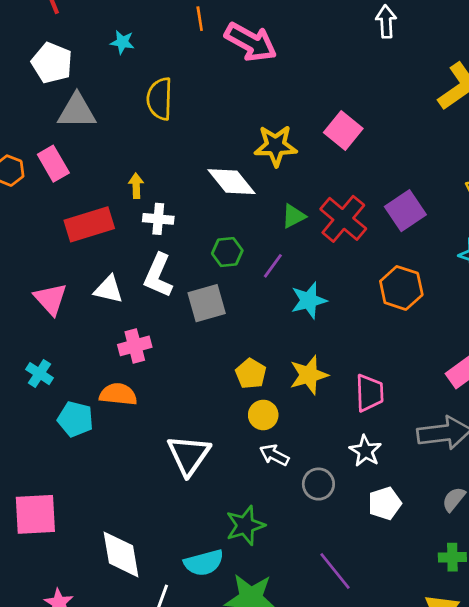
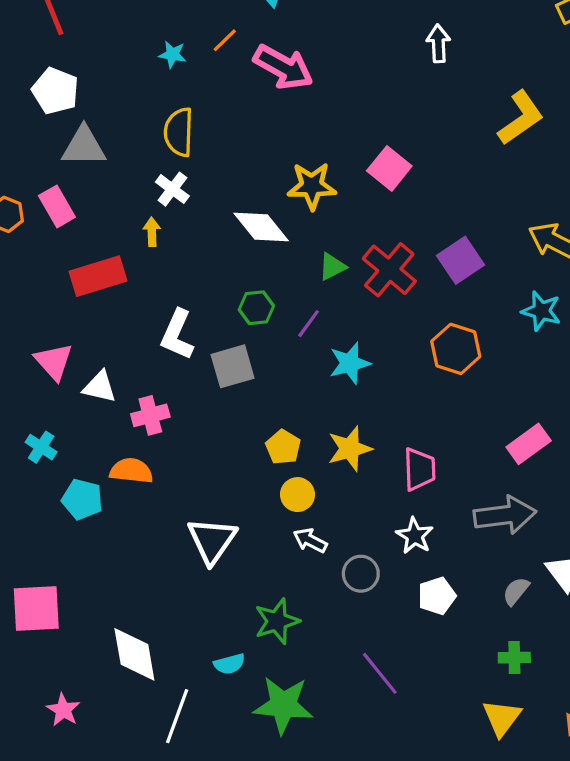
orange line: (200, 19) -> (225, 40), turned 55
cyan star: (122, 42) -> (172, 55), moved
white cross: (158, 219) -> (172, 189), moved, turned 32
white triangle: (109, 289) -> (100, 387), moved
cyan semicircle: (204, 563) -> (229, 664), size x0.7

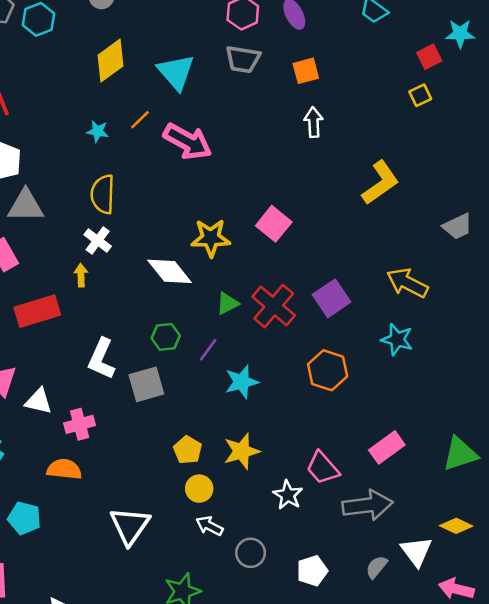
pink trapezoid: (419, 469) -> (323, 468), moved, turned 141
cyan pentagon: (82, 499) -> (24, 518), moved
white star: (415, 536) -> (288, 495), moved

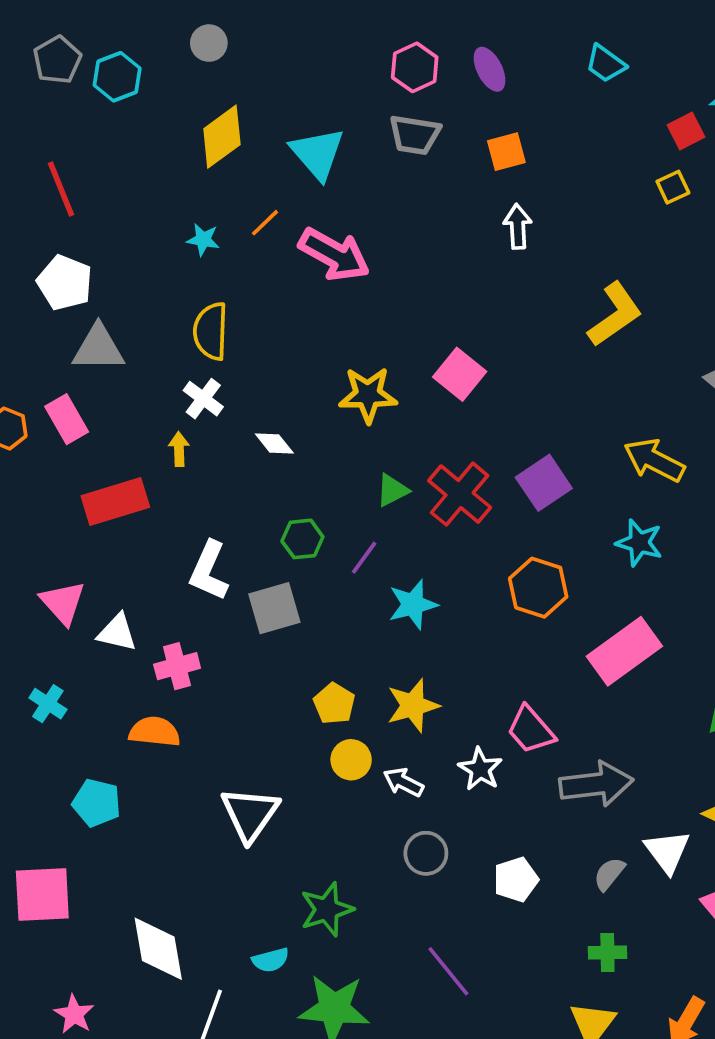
white diamond: (170, 271) -> (274, 444), moved, size x0.6
pink rectangle: (387, 447) -> (624, 651), moved, size x1.4
white arrow: (209, 526) -> (403, 782), moved

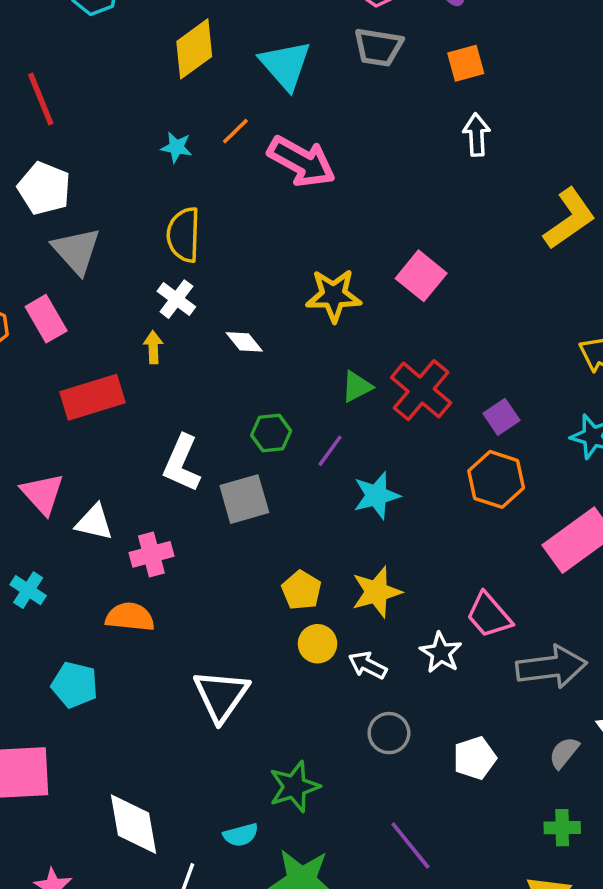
gray triangle: (98, 348) -> (76, 251), turned 48
purple square: (544, 483) -> (501, 417), moved, size x0.7

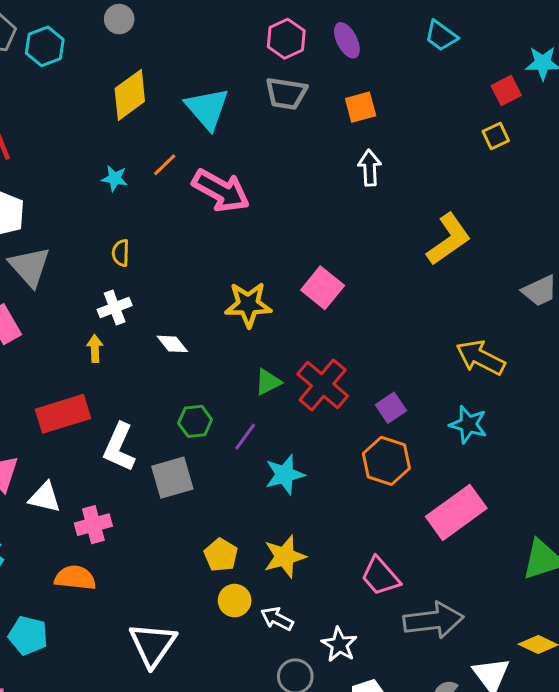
yellow semicircle: (184, 235) -> (121, 253), size x0.6
white cross: (176, 299) -> (115, 308), turned 32
red rectangle: (92, 397) -> (63, 414), moved
white star: (441, 653) -> (339, 645), moved

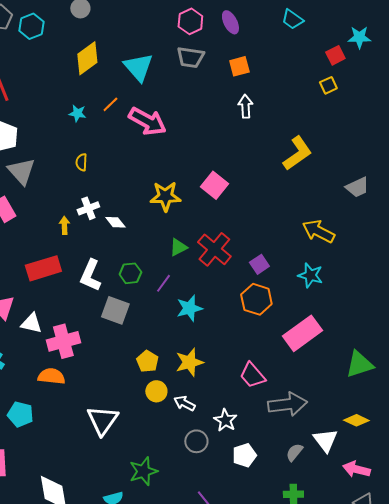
white cross: (115, 308) -> (88, 208), moved
white L-shape: (119, 447) -> (90, 275), moved
gray square: (172, 478) -> (115, 310), turned 36
pink cross: (93, 525) -> (63, 341), size x1.4

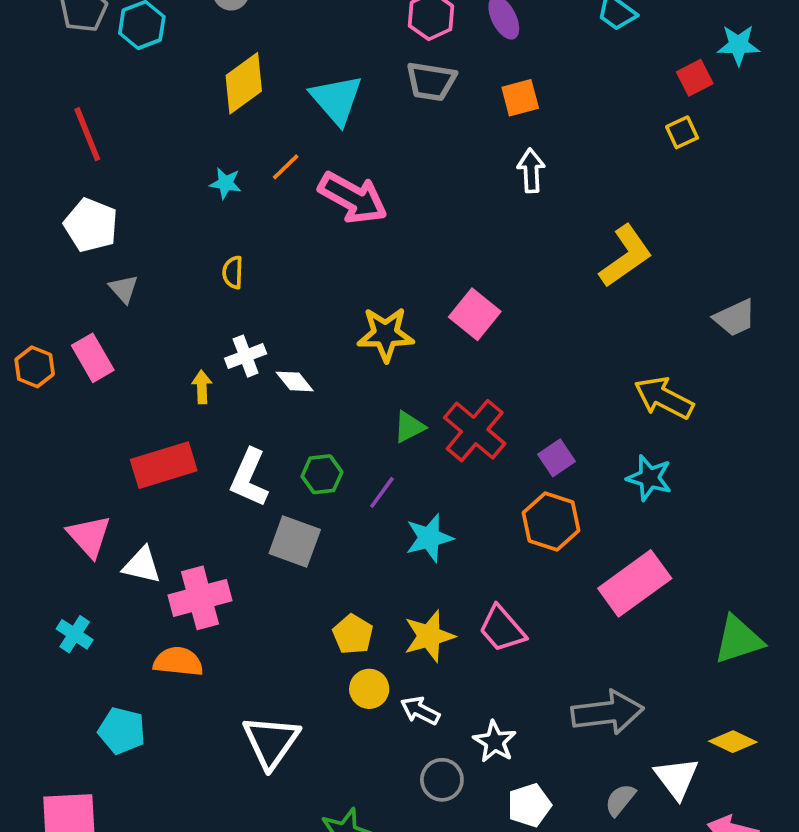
gray triangle: (21, 171) -> (124, 289), size x0.6
pink trapezoid: (252, 375) -> (502, 629), moved

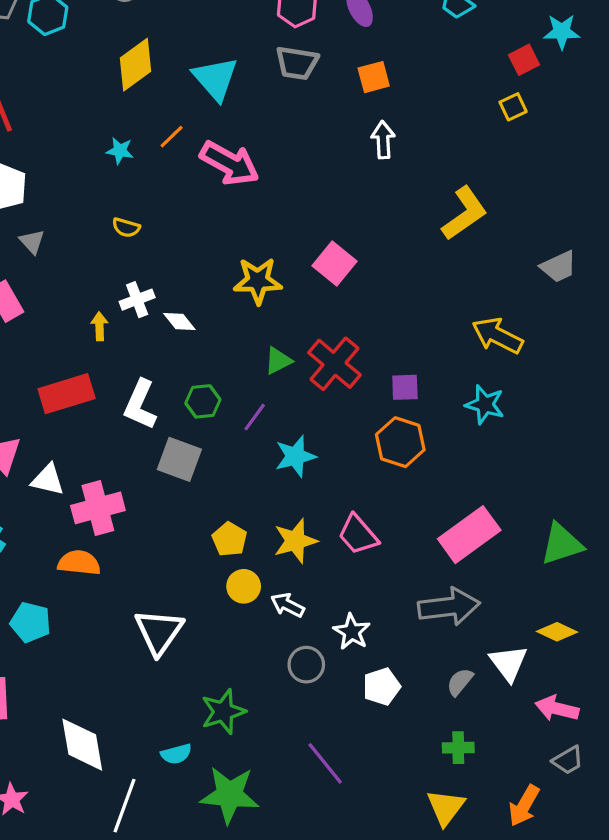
yellow semicircle: (233, 272) -> (126, 228), turned -76
purple square: (557, 458) -> (405, 387), turned 32
pink rectangle: (635, 583) -> (469, 535), moved

